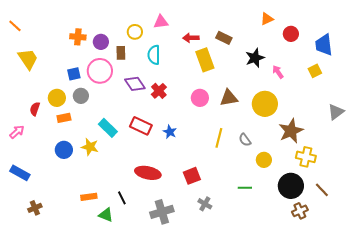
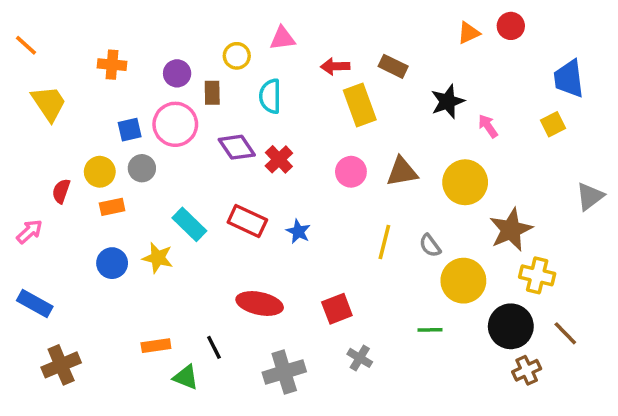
red circle: (291, 34) -> (511, 26), moved
orange cross: (78, 37) -> (112, 65), moved
yellow circle: (264, 160) -> (463, 281), size x1.6
brown cross: (35, 208) -> (61, 365), size x1.5

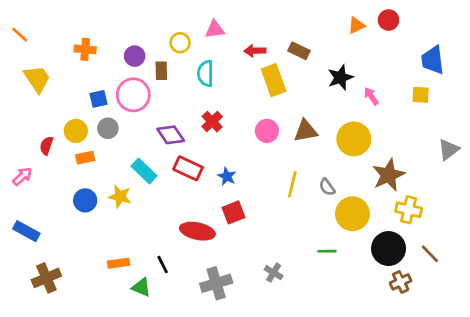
yellow square: (553, 124) -> (421, 95), turned 30
purple diamond: (237, 147) -> (171, 135), moved
red square: (337, 309) -> (234, 212), moved

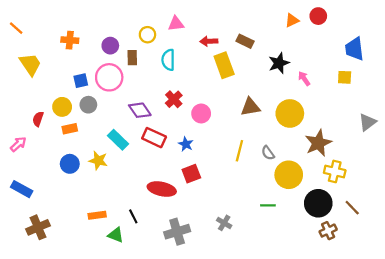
pink circle: (267, 131) -> (201, 113), moved

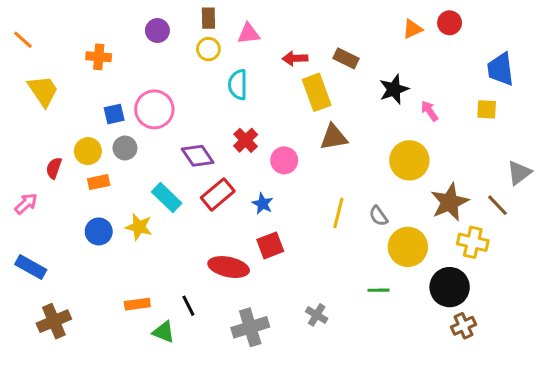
purple circle: (110, 46) -> (157, 31), moved
brown rectangle: (132, 58) -> (208, 18), moved
brown triangle: (250, 107) -> (334, 137), moved
red rectangle: (154, 138) -> (218, 194), turned -65
brown line: (352, 208) -> (497, 205), moved

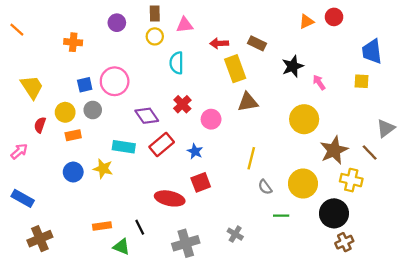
yellow trapezoid: (43, 91) -> (32, 87), moved
cyan rectangle: (167, 197) -> (124, 147), turned -35
gray semicircle: (378, 216) -> (265, 187), moved

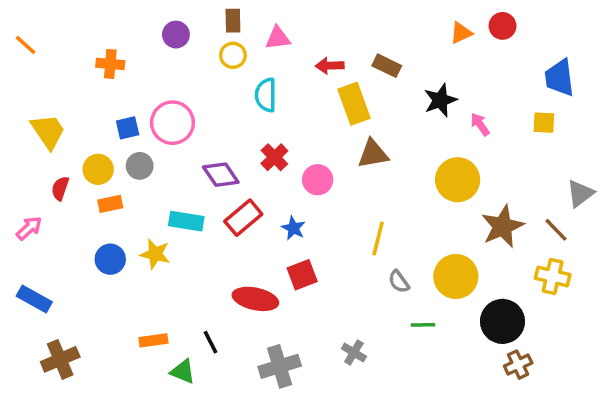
yellow cross: (351, 180) -> (553, 276), moved

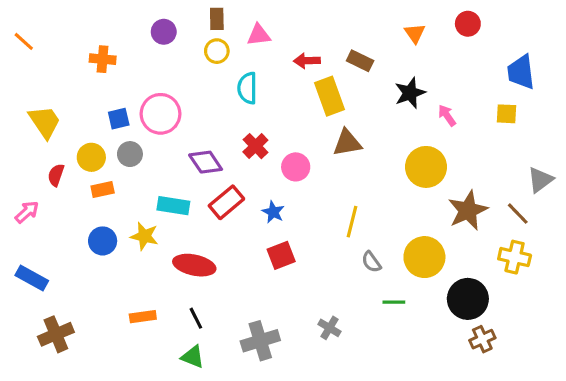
orange triangle: (461, 33) -> (415, 33), moved, turned -40
red ellipse: (255, 299) -> (194, 265), moved
green triangle: (183, 372) -> (193, 357), moved

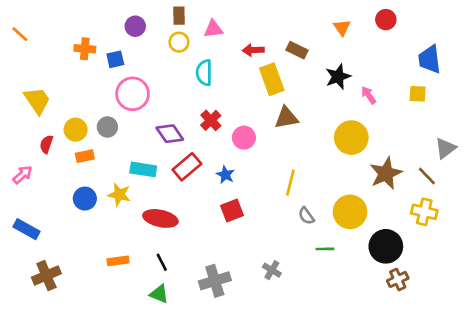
blue square: (119, 119) -> (115, 59), moved

